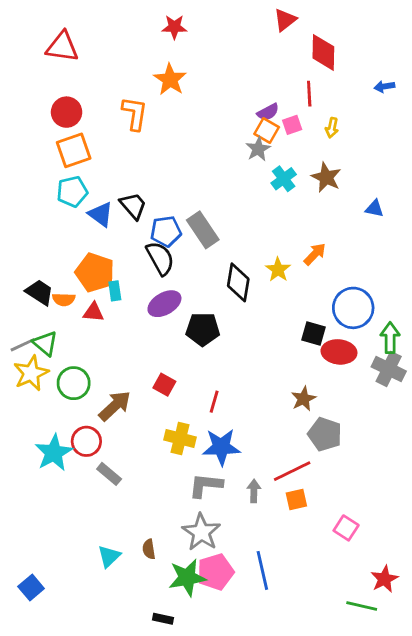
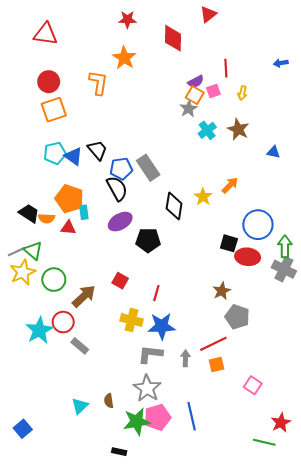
red diamond: (323, 52) -> (173, 38), moved
cyan pentagon: (72, 192) -> (55, 153), moved

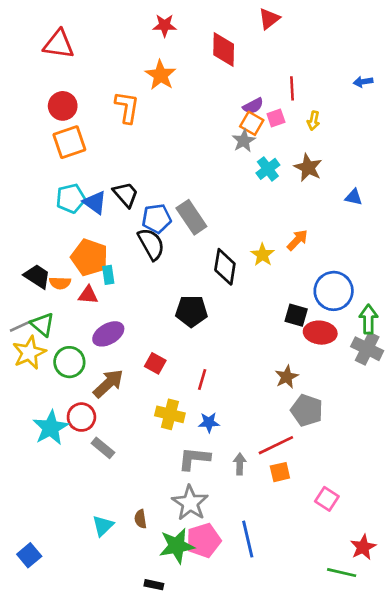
purple ellipse: (120, 222) -> (108, 334), moved
blue star: (162, 326) -> (209, 422), size x0.6

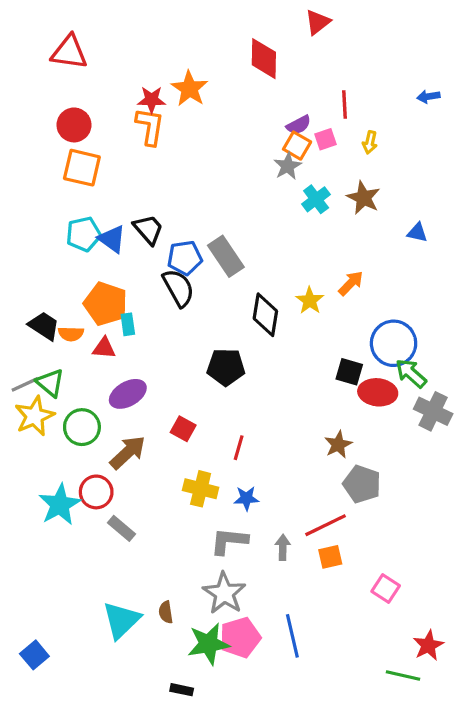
red star: (165, 25) -> (152, 100), moved
orange square: (69, 142) -> (82, 168), turned 32
green arrow: (368, 319) -> (411, 373), moved, turned -48
cyan triangle: (103, 526) -> (121, 620), size x1.5

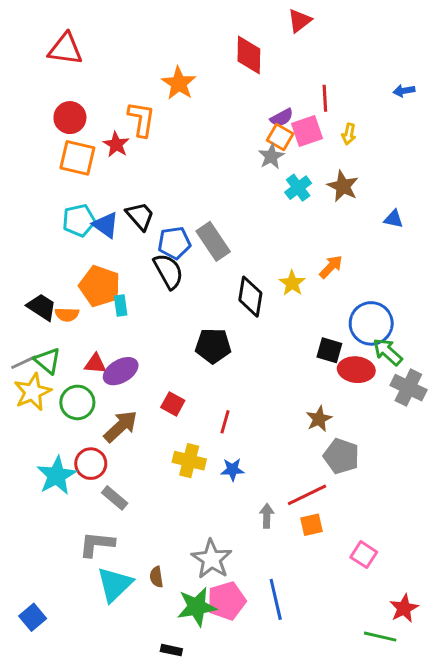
red star: (152, 100) -> (116, 144), moved, turned 30
pink square: (326, 139) -> (307, 131), size x1.5
red triangle: (104, 348) -> (95, 364), moved
gray L-shape: (229, 541) -> (97, 544), moved

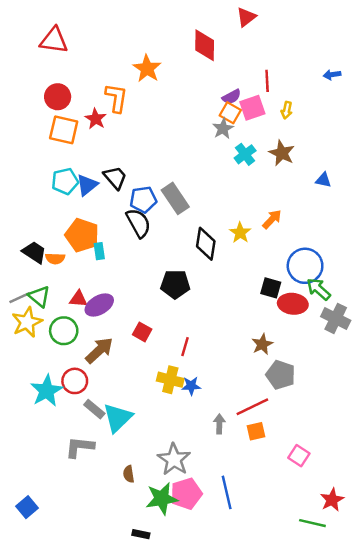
blue triangle: (106, 225) -> (87, 185), turned 45
yellow cross: (189, 461) -> (170, 380), moved
cyan triangle: (115, 584) -> (118, 418), moved

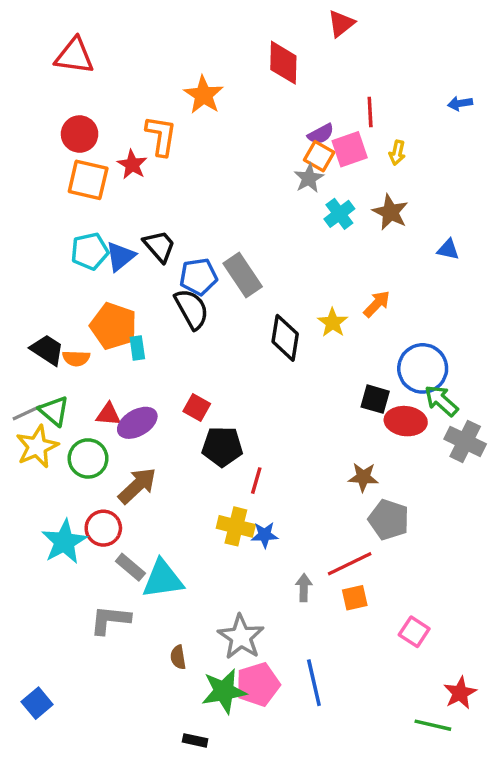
black pentagon: (175, 284) -> (222, 447), moved
red square: (142, 332) -> (197, 408), moved
brown star: (262, 344) -> (363, 477), turned 30
cyan triangle: (118, 418) -> (163, 579), turned 36

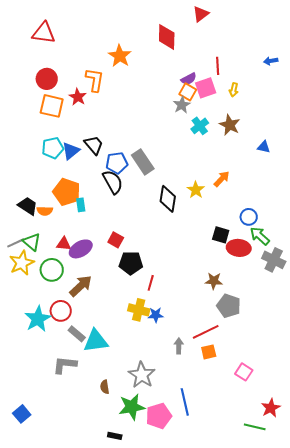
blue circle: (423, 368) -> (249, 217), size x0.6
pink pentagon: (258, 684) -> (159, 416), moved

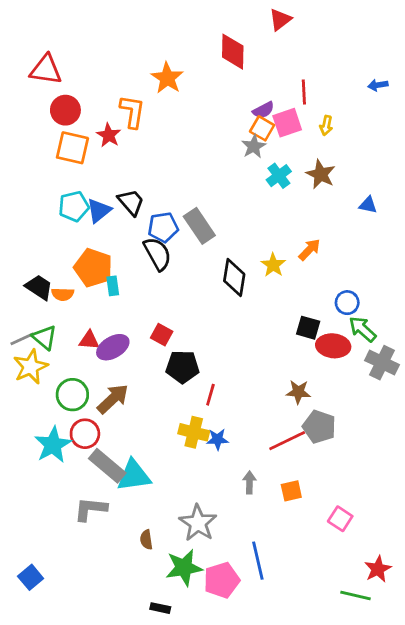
red triangle: (44, 33) -> (46, 70), moved
green circle: (52, 270) -> (72, 395), moved
red line: (206, 332) -> (287, 441), moved
gray rectangle: (77, 334) -> (107, 466), size x1.5

